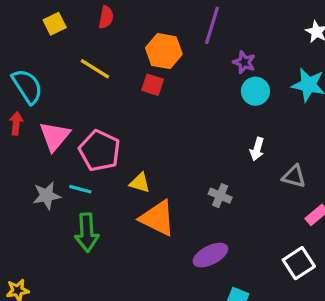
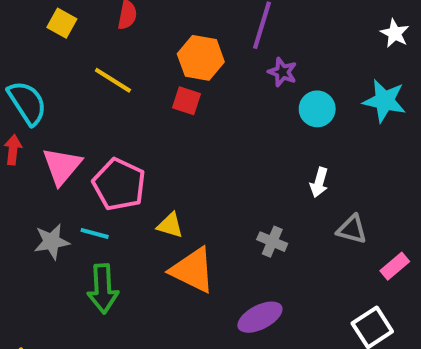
yellow square: (55, 24) -> (62, 23), turned -35
purple star: (244, 62) -> (282, 72), moved
gray triangle: (294, 176) -> (352, 229), moved

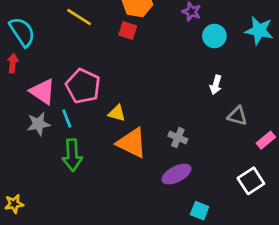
pink triangle: (62, 166) -> (42, 91), moved, turned -36
cyan line: (95, 233) -> (67, 119), turned 54
gray cross: (272, 242) -> (178, 138), moved

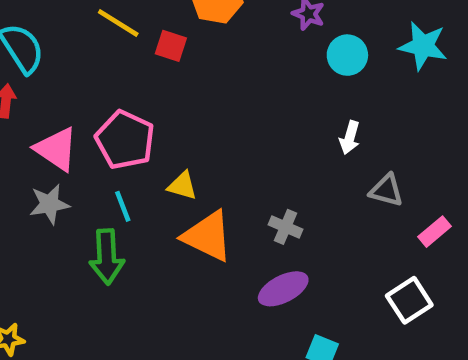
red square: (128, 31) -> (171, 46), moved
cyan line: (67, 119) -> (123, 206), moved

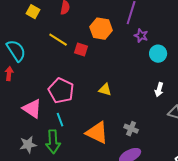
pink triangle: (56, 149) -> (32, 109), moved
yellow triangle: (182, 186) -> (105, 90), moved
gray star: (49, 204) -> (28, 145), moved

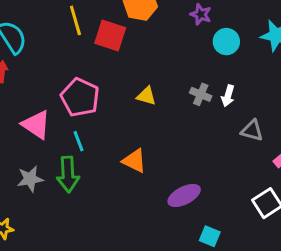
yellow line: (58, 40) -> (75, 20), turned 42
red square: (81, 50) -> (110, 36), size x1.5
gray cross: (131, 129) -> (201, 94), moved
orange triangle: (97, 133) -> (134, 161), size x0.7

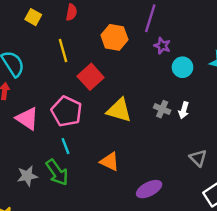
red square: (110, 36) -> (91, 77), moved, turned 30
yellow triangle: (146, 96) -> (119, 110), size x1.6
pink triangle: (36, 125) -> (27, 119), moved
gray triangle: (252, 131) -> (198, 158), moved, turned 30
green arrow: (68, 174) -> (57, 172), turned -32

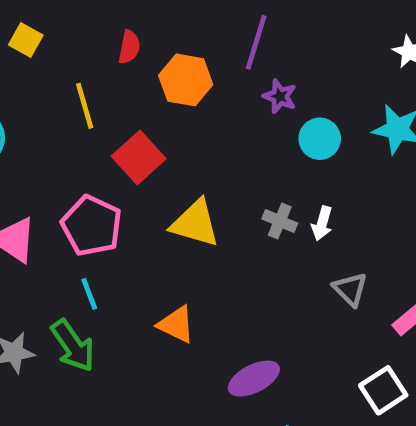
red semicircle: (71, 12) -> (129, 47), moved
gray triangle: (198, 158) -> (350, 289), moved

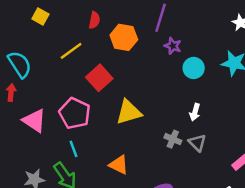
yellow line: (85, 106) -> (71, 51), turned 70
gray cross: (280, 221) -> (173, 139), moved
yellow triangle: (195, 223) -> (129, 112), turned -32
gray triangle: (350, 289) -> (197, 143), moved

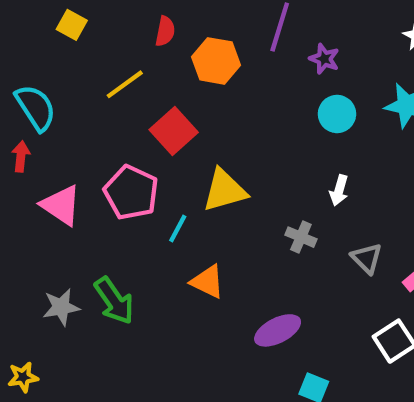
purple star: (173, 46) -> (324, 59), moved
gray triangle: (197, 143) -> (367, 258), moved
cyan line: (74, 149) -> (178, 229), moved, turned 49

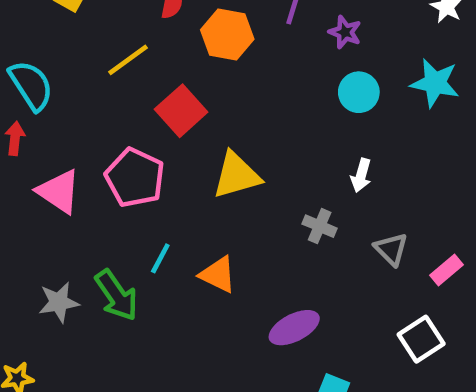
cyan line: (178, 229) -> (160, 258), moved

